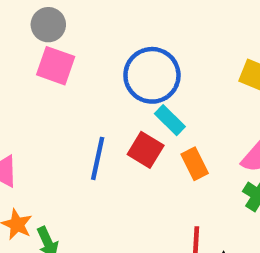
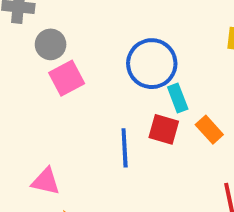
pink square: (56, 66) -> (67, 78), turned -32
cyan rectangle: (170, 120) -> (178, 98), turned 40

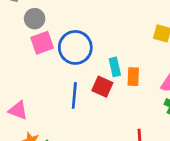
blue circle: (152, 64) -> (75, 47), moved
orange rectangle: (209, 130) -> (133, 77), moved, turned 36

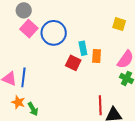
pink square: (42, 43) -> (29, 29), turned -30
blue line: (74, 95) -> (23, 77), moved

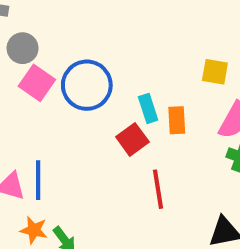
yellow square: (119, 24) -> (215, 72), moved
red square: (73, 63) -> (132, 139), turned 35
red line: (100, 105) -> (158, 189), moved

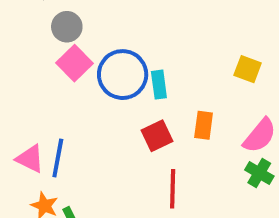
yellow square: (215, 72) -> (248, 69), moved
cyan rectangle: (148, 108) -> (159, 85), moved

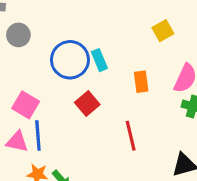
pink square: (75, 63) -> (26, 105), moved
yellow square: (248, 69) -> (163, 31), turned -35
red square: (157, 136) -> (87, 104), moved

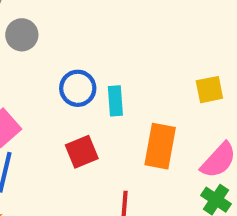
blue circle: (70, 60) -> (78, 88), size x0.7
orange rectangle: (141, 82) -> (160, 146), size x1.5

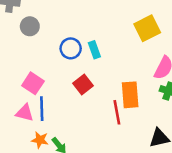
yellow square: (209, 90) -> (147, 28), size x1.5
orange rectangle: (160, 146) -> (130, 95), moved

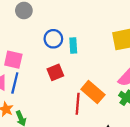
pink square: (33, 83) -> (13, 60), turned -36
orange rectangle: (130, 95) -> (93, 92), turned -60

